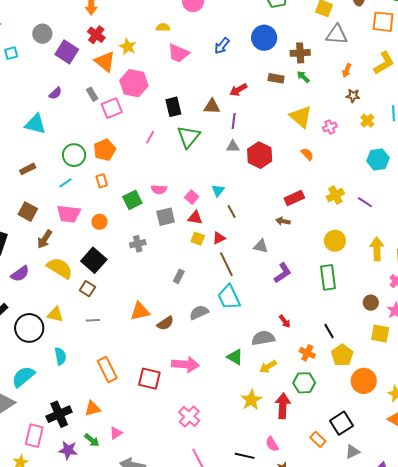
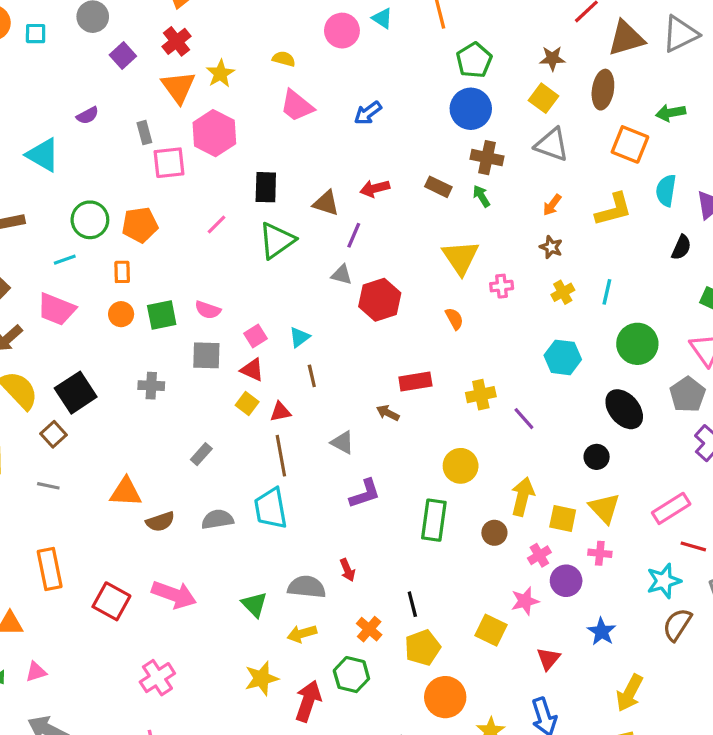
blue circle: (264, 38) -> (471, 109), moved
purple square: (67, 52) -> (123, 55), size x0.7
orange circle: (99, 222) -> (121, 314), moved
brown circle: (371, 303) -> (494, 533), moved

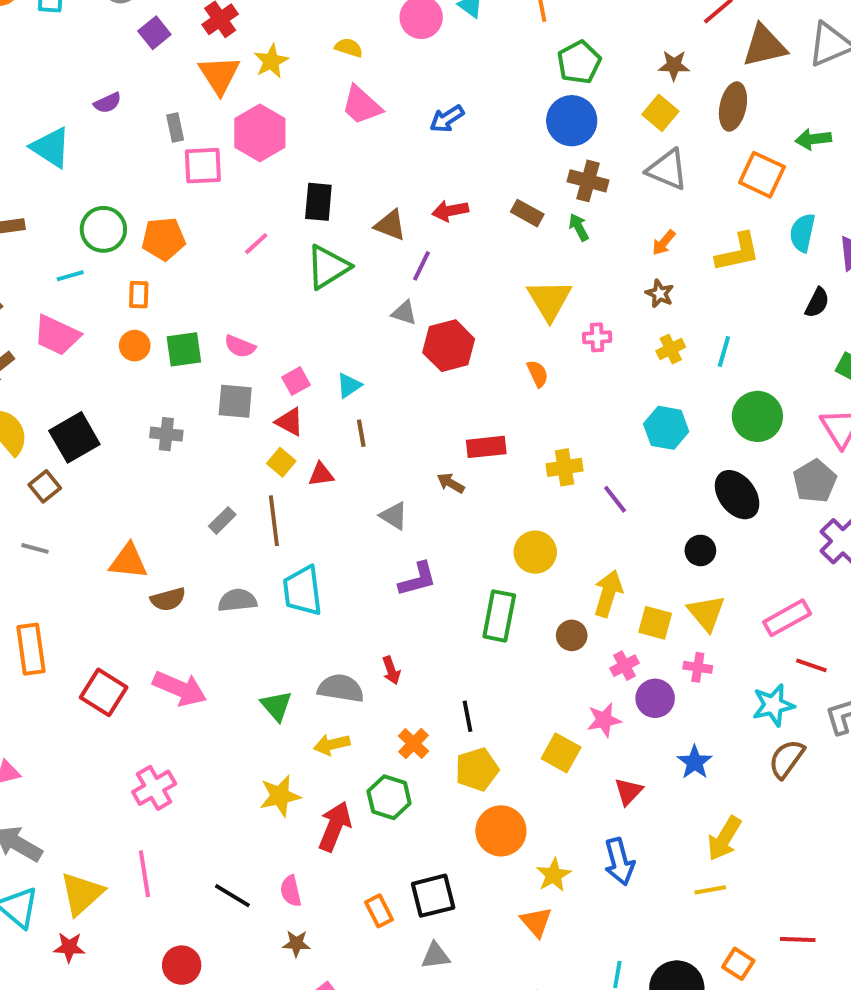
brown line: (281, 456) -> (274, 521), moved

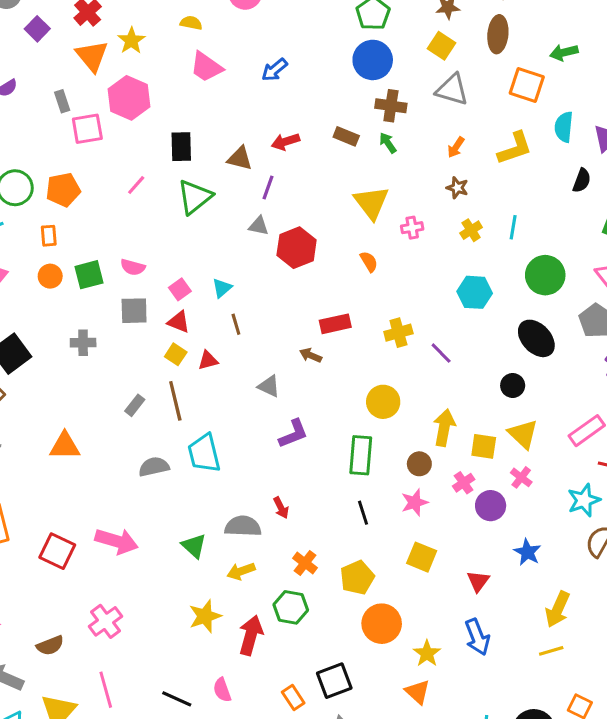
brown semicircle: (168, 599) -> (50, 645), moved
pink cross: (698, 667) -> (521, 477), turned 35
black line: (467, 716) -> (363, 513), moved
pink star: (604, 720) -> (415, 502), moved

